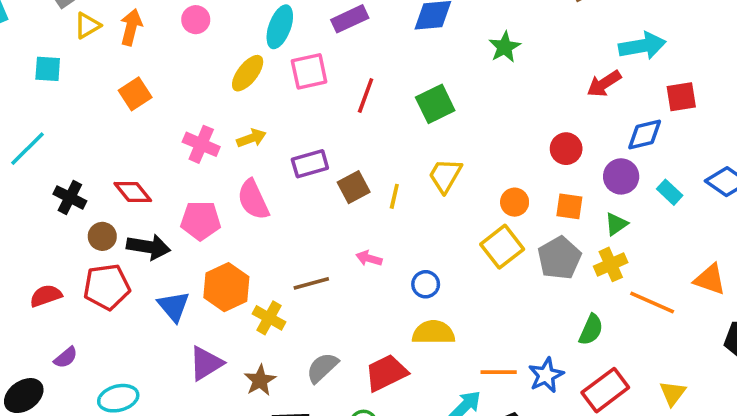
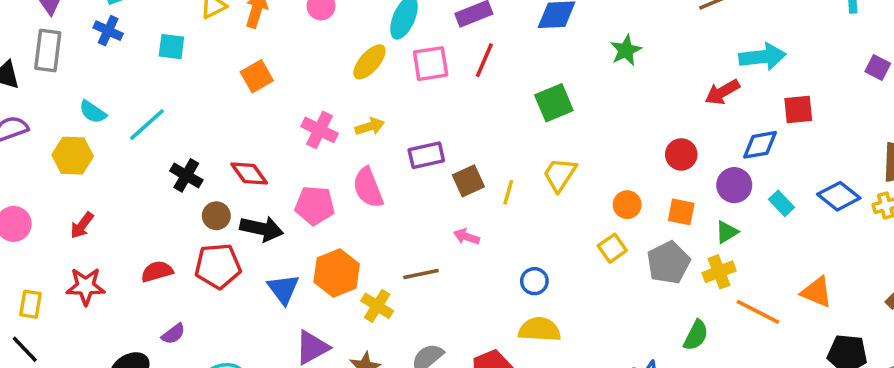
red line: (366, 95) -> (484, 60), moved
yellow square: (502, 247) -> (612, 248), size x0.7
pink arrow: (369, 258) -> (467, 237), moved

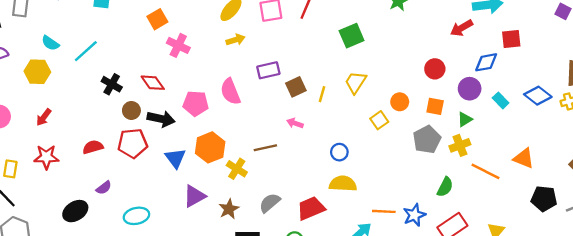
yellow arrow: (370, 127) -> (236, 40), moved
pink cross: (320, 130) -> (178, 45), moved
yellow square: (612, 248) -> (379, 120), moved

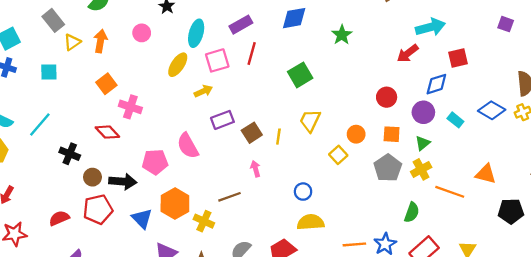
yellow arrow: (236, 40) -> (203, 91), moved
red diamond: (153, 83) -> (107, 132), moved
pink arrow: (295, 123) -> (255, 169), turned 63

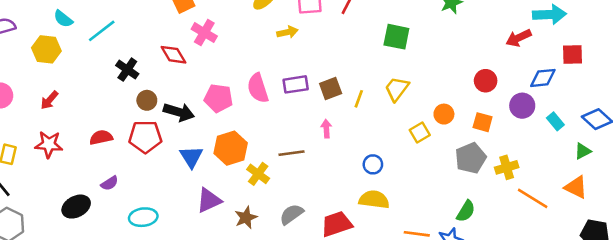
green square: (300, 75) -> (396, 37), turned 30
purple rectangle: (222, 120) -> (296, 84), moved
green triangle: (423, 143) -> (583, 151), moved
green semicircle: (412, 212) -> (466, 211), moved

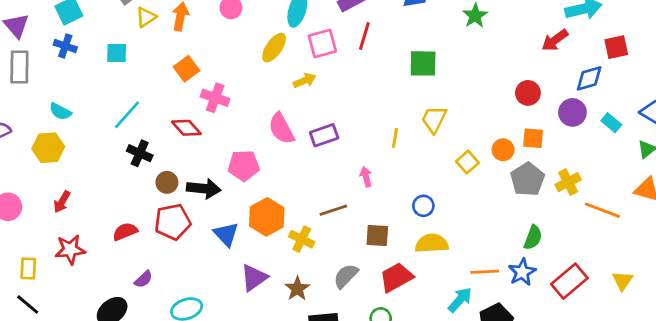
cyan line: (102, 31) -> (127, 115), moved
pink semicircle: (258, 88) -> (281, 128), moved
brown square: (331, 89) -> (377, 235), moved, turned 35
orange circle: (444, 114) -> (503, 150), moved

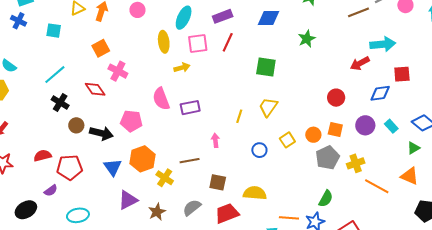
yellow ellipse: (274, 48) -> (164, 42), turned -50
purple circle: (572, 112) -> (365, 125), moved
blue circle: (423, 206) -> (259, 150), moved
red pentagon: (173, 222) -> (70, 167), moved

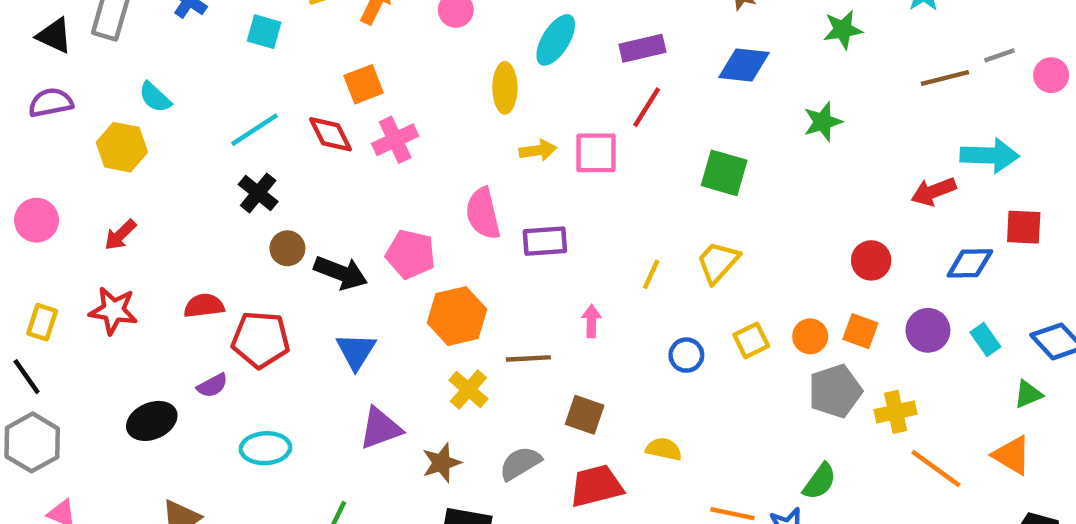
pink square: (198, 44) -> (596, 153), moved
pink cross: (118, 71) -> (395, 140), turned 30
red diamond: (95, 89) -> (330, 134), moved
orange hexagon: (143, 159) -> (457, 316), moved
yellow semicircle: (255, 193) -> (664, 449), size x0.7

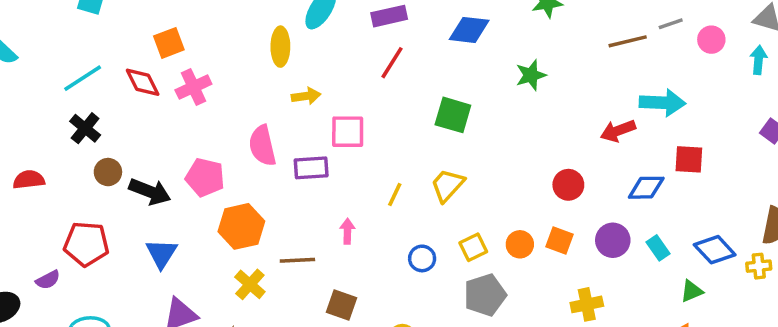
pink square: (596, 153) -> (348, 132), moved
red semicircle: (204, 306) -> (29, 180), moved
gray pentagon: (835, 391) -> (485, 295), moved

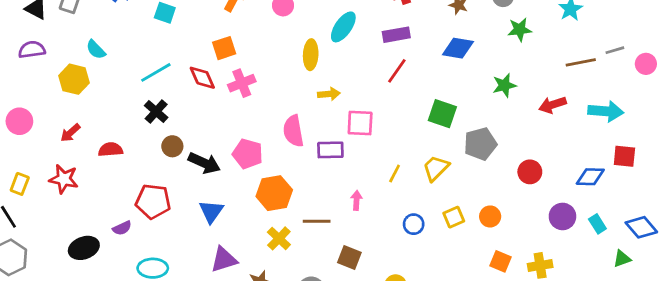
red arrow: (618, 131) -> (553, 105), moved
orange square: (559, 241) -> (500, 261), moved
gray pentagon: (485, 295) -> (480, 144), moved

